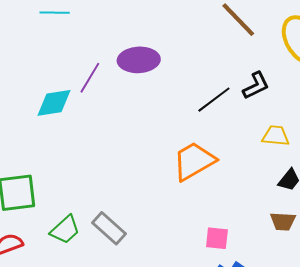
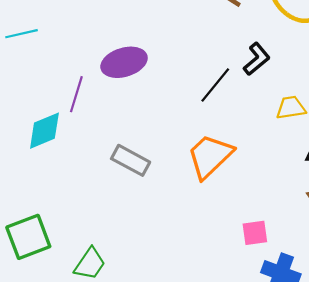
gray rectangle: (109, 228) -> (131, 160), moved

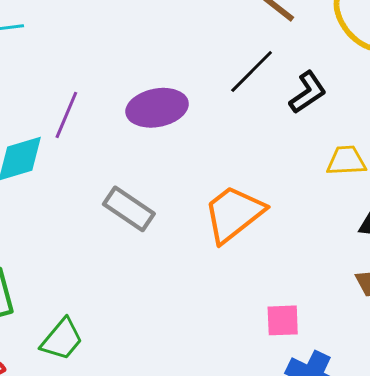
purple ellipse: (124, 62) -> (157, 108), moved
black line: (215, 85) -> (252, 72), moved

